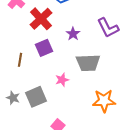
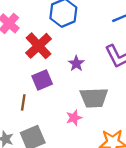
brown line: (20, 60) -> (23, 102), moved
pink star: (62, 80) -> (74, 118), moved

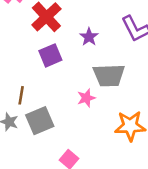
brown line: (23, 102) -> (21, 95), moved

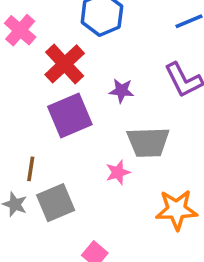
purple star: (89, 37) -> (121, 91), turned -30
purple square: (50, 55) -> (70, 116), size x1.4

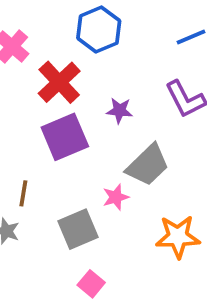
gray trapezoid: (148, 142) -> (148, 165), turned -42
gray square: (56, 203) -> (78, 229), moved

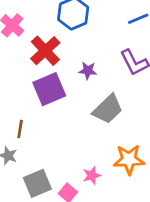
pink star: (116, 197) -> (92, 175), moved
gray square: (78, 229) -> (37, 183), moved

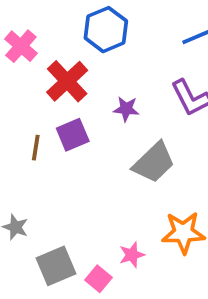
purple square: (49, 89) -> (73, 135), size x0.7
brown line: (20, 129) -> (36, 148), moved

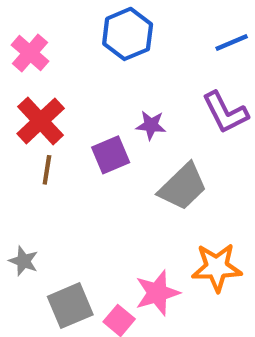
red cross: (67, 81) -> (41, 121), moved
purple square: (73, 135) -> (111, 155), moved
pink star: (132, 255) -> (157, 293), size x1.5

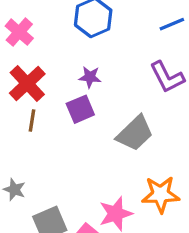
purple star: (151, 125) -> (90, 77), moved

